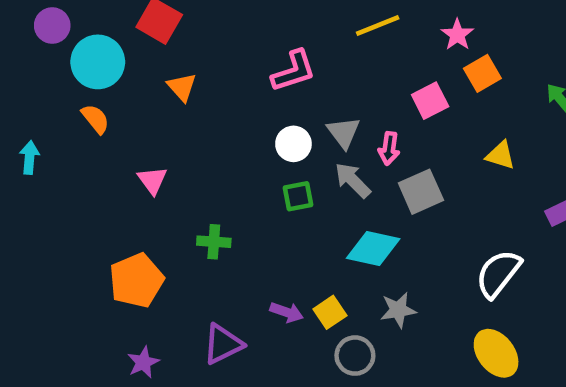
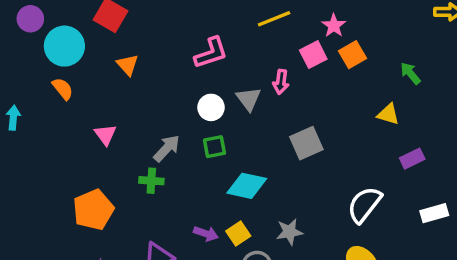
pink square: (430, 101) -> (313, 55), moved
pink arrow: (389, 148) -> (281, 82), moved
yellow triangle: (501, 155) -> (388, 114), moved
gray arrow: (353, 180) -> (167, 148), moved, turned 88
cyan diamond: (373, 249) -> (247, 186), moved

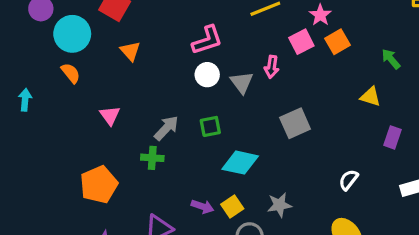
white circle: (211, 107) -> (207, 75), moved
purple rectangle: (412, 159) -> (392, 137), turned -45
white semicircle: (364, 205) -> (348, 180), size x0.6

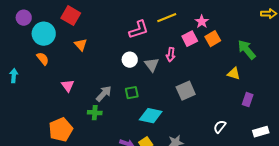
pink L-shape: (207, 40) -> (139, 30), moved
green arrow: (391, 59) -> (247, 50), size x1.5

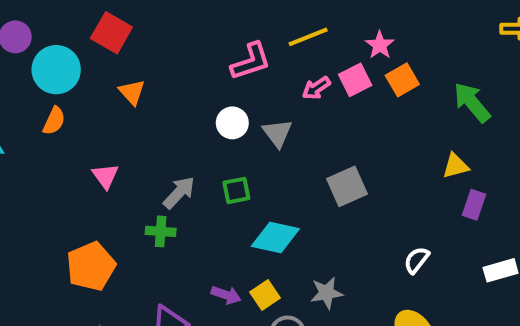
pink arrow: (171, 55) -> (316, 88), moved, turned 48
orange semicircle: (43, 59) -> (54, 121), turned 64
yellow triangle: (234, 74) -> (456, 166), moved, turned -32

